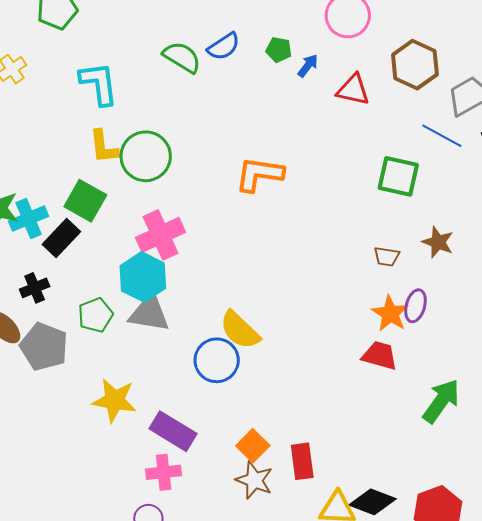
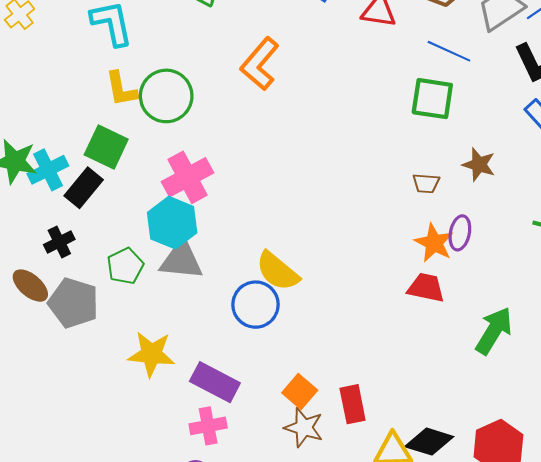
blue line: (442, 136) -> (449, 51), moved
orange L-shape: (259, 174) -> (260, 64), moved, turned -54

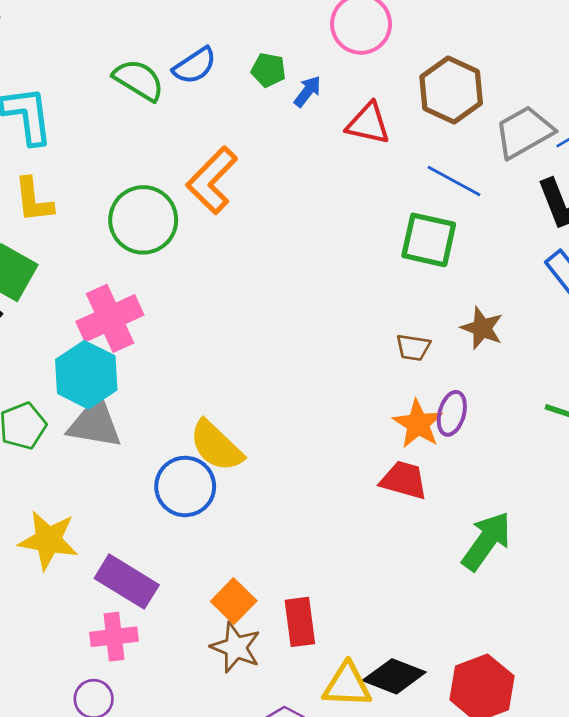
green circle: (166, 96) -> (143, 220), moved

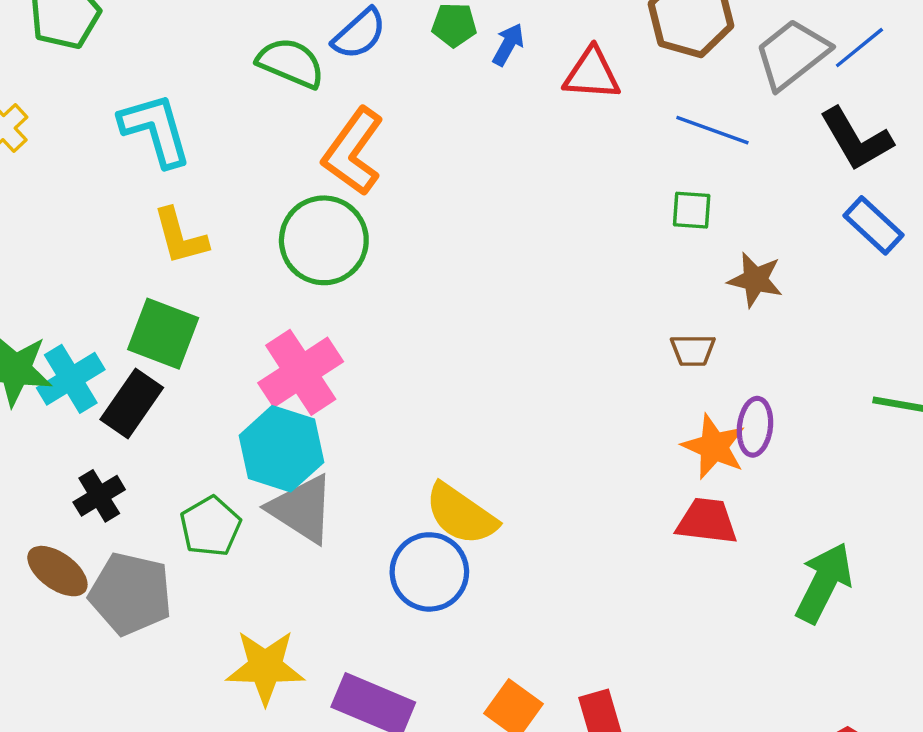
orange L-shape: (212, 180) -> (353, 152), moved
green square: (429, 240) -> (692, 210), size x0.6
brown star: (482, 328) -> (755, 280), moved
gray triangle: (95, 423) -> (302, 509), turned 32

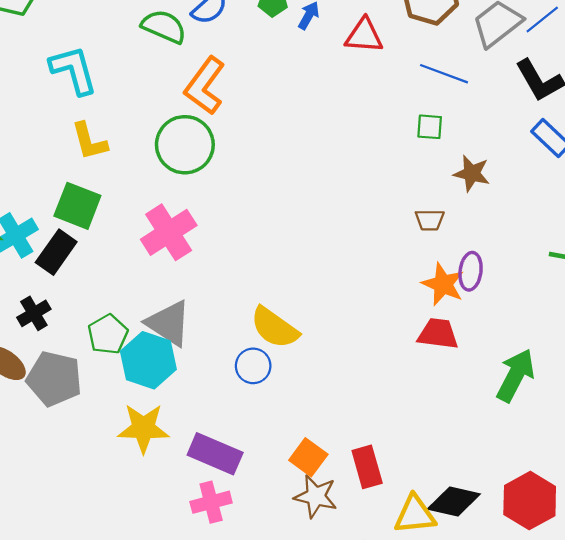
cyan hexagon: (281, 449) -> (148, 360), moved
blue circle: (429, 572) -> (253, 366), size x0.7

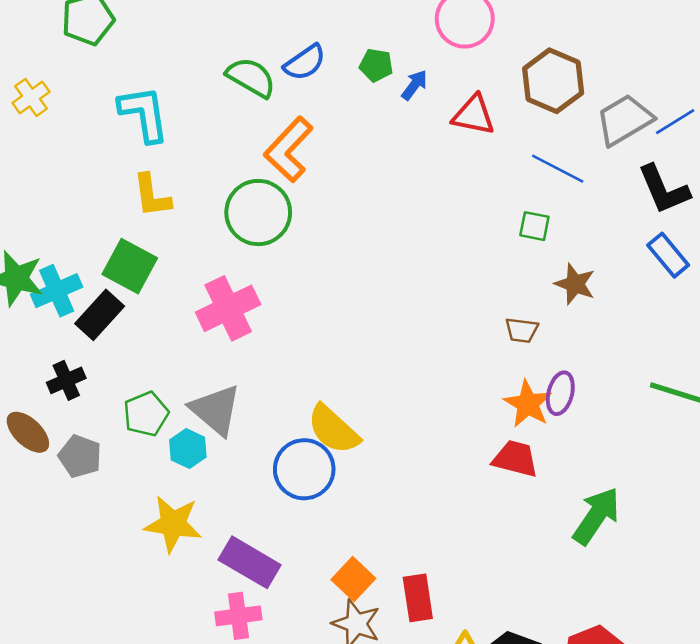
cyan hexagon: (148, 360) -> (188, 449), size x0.6
blue circle: (253, 366) -> (304, 469), size x1.5
gray pentagon: (54, 379) -> (80, 456), size x0.7

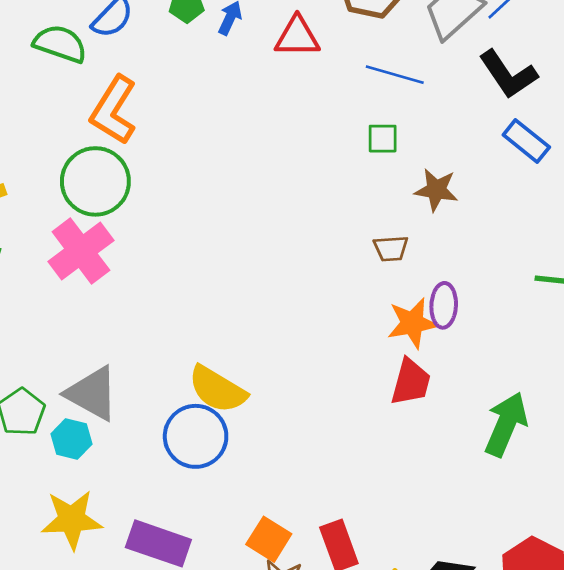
pink cross: (228, 308) -> (81, 251), moved
orange star: (528, 404) -> (412, 323), turned -30
red trapezoid: (515, 459) -> (411, 382), turned 102

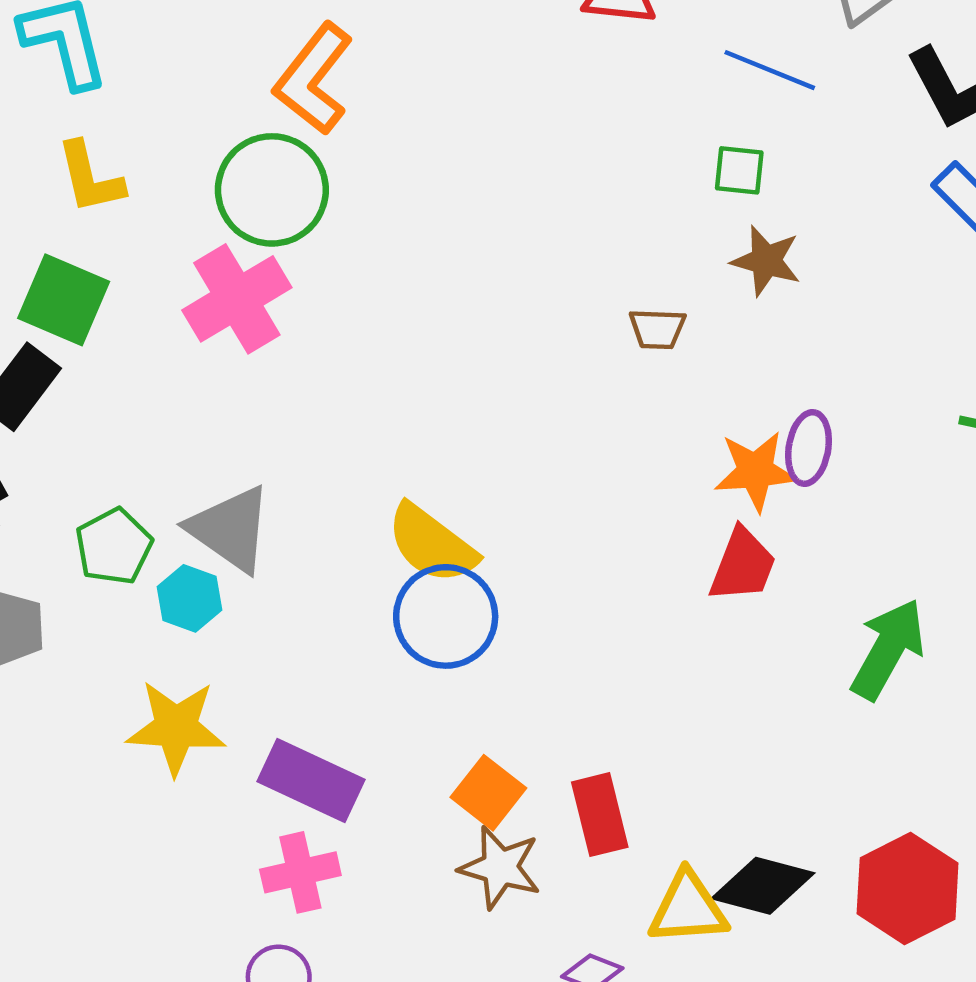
brown star: (436, 190) -> (766, 261), moved
brown trapezoid: (391, 248) -> (657, 329), moved
blue circle: (196, 436) -> (446, 616), moved

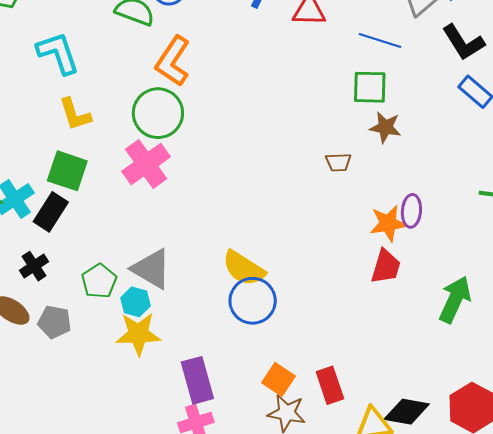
green square: (739, 170) -> (370, 87), size x1.5
yellow star: (176, 727) -> (138, 334), moved
purple rectangle: (311, 781) -> (197, 380), turned 54

